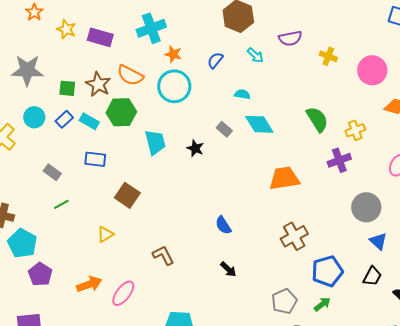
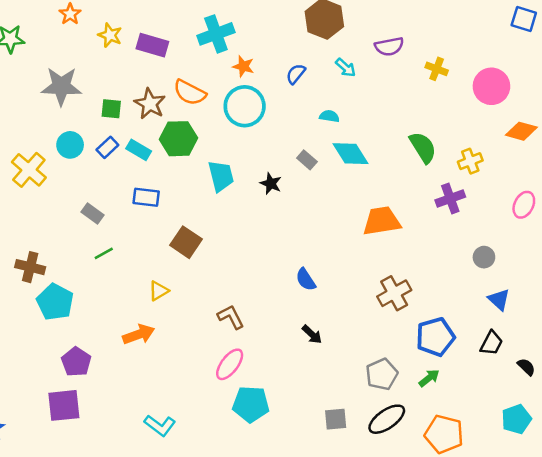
gray circle: (366, 207) -> (484, 257), size x0.6
purple pentagon: (40, 274) -> (76, 362), moved
orange arrow: (89, 284) -> (139, 334), moved
pink ellipse: (123, 293) -> (230, 364), moved

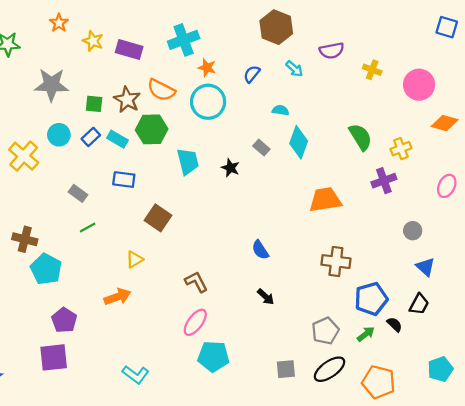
cyan diamond: (351, 154) -> (299, 142), turned 52
brown cross: (394, 293) -> (336, 262), turned 36
black semicircle: (526, 367) -> (395, 324), moved

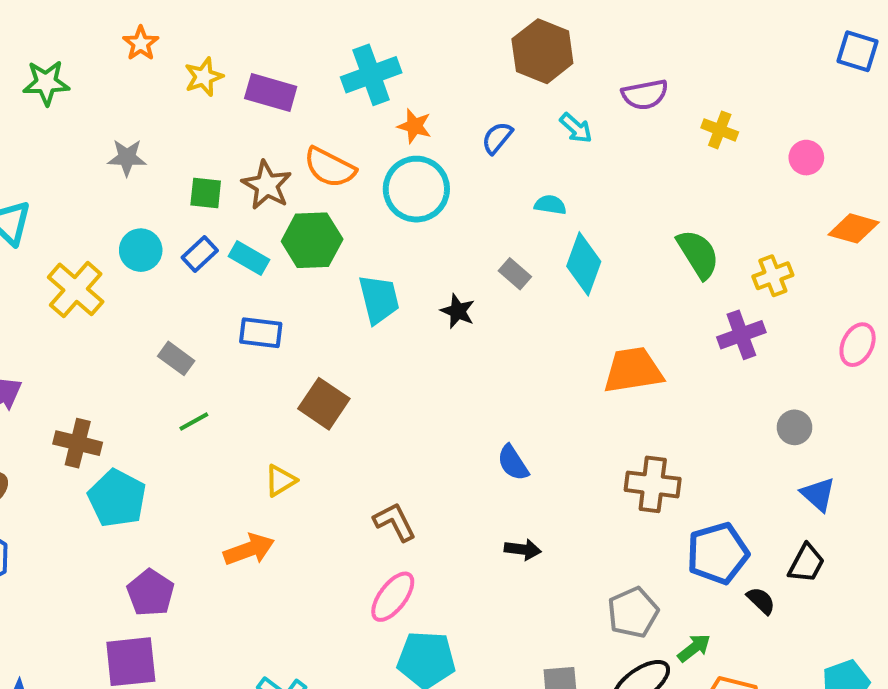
yellow star: (93, 41) -> (204, 77), turned 30
gray star: (51, 85) -> (127, 158), size x0.6
pink circle: (419, 85) -> (806, 158), size x0.6
black arrow: (266, 297) -> (523, 549), turned -36
green arrow: (366, 334) -> (694, 648), moved

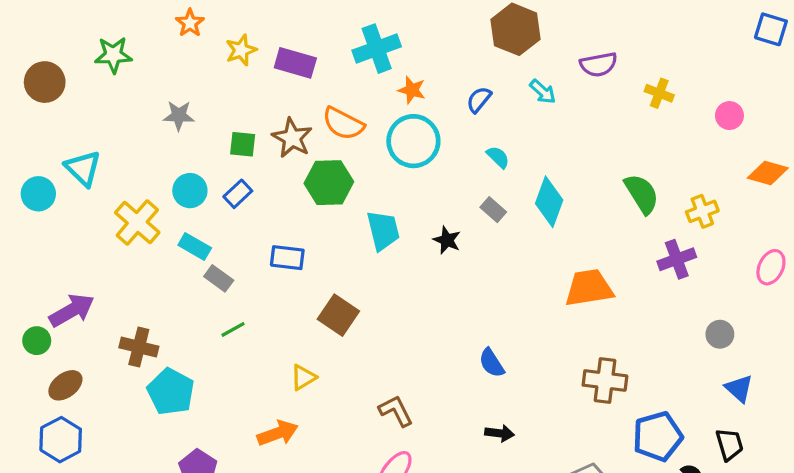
cyan semicircle: (550, 205) -> (498, 157), moved, turned 35
cyan rectangle: (249, 258) -> (195, 246), moved
black trapezoid: (806, 563) -> (729, 444), turned -44

